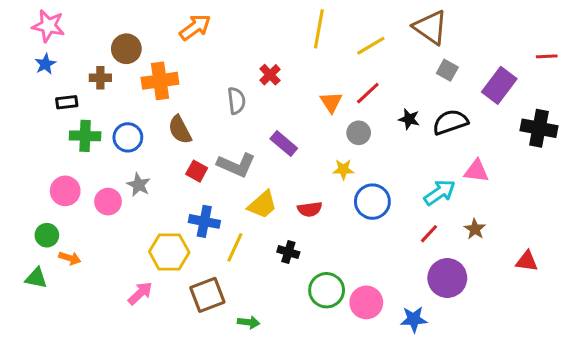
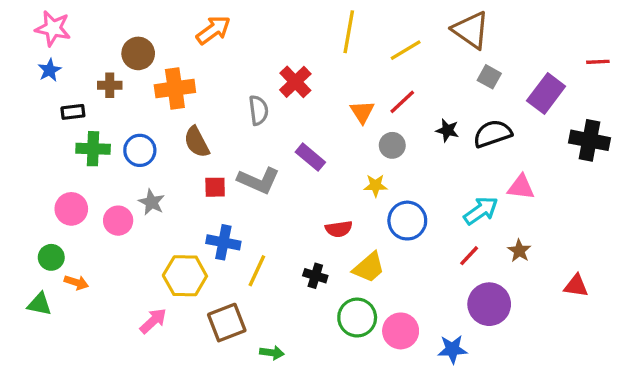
red cross: (270, 75) -> (295, 82), size x1.4
red square: (197, 171) -> (215, 187), turned -30
yellow trapezoid: (262, 205) -> (369, 267), moved

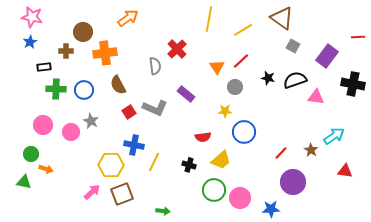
red square: (215, 187) -> (129, 112), turned -32
pink triangle: (521, 187) -> (316, 97), moved
cyan arrow: (481, 211) -> (334, 136), moved
brown square: (227, 323) -> (122, 194), moved

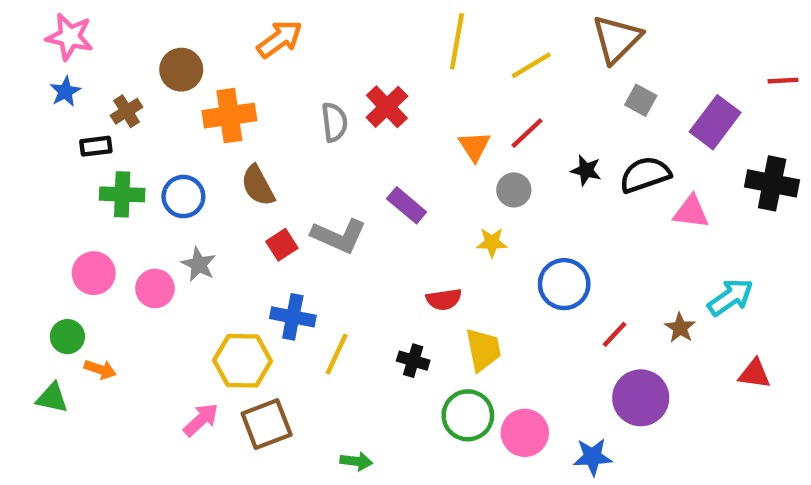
brown triangle: (282, 18) -> (617, 39), turned 40
brown cross: (66, 51) -> (127, 111), moved, turned -32
gray semicircle: (155, 66) -> (334, 122), moved
blue circle: (244, 132) -> (564, 284), moved
yellow trapezoid: (221, 160) -> (483, 350), turned -60

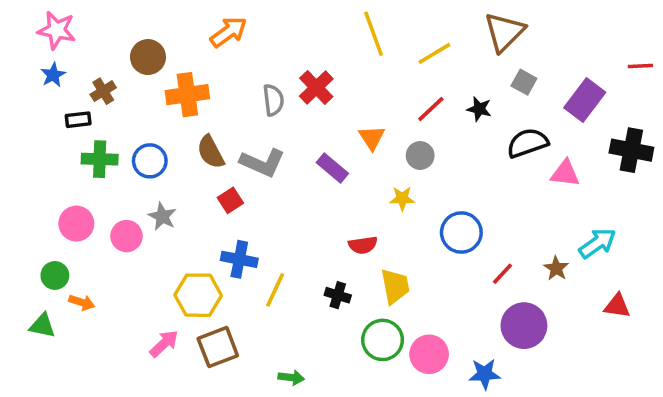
yellow line: (457, 41) -> (374, 34), turned -30
orange triangle: (474, 146) -> (372, 138), moved
black star: (586, 170) -> (479, 109), moved
gray L-shape: (339, 236) -> (263, 163), moved

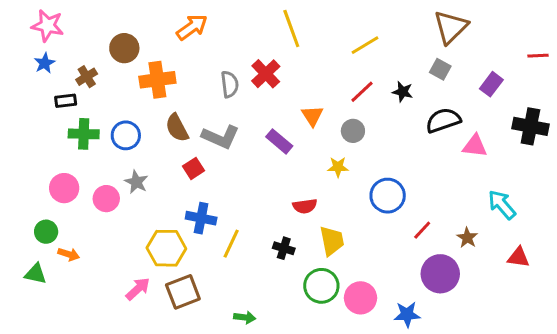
brown triangle: (504, 32) -> (451, 27), moved
yellow line: (374, 34) -> (291, 29), moved
purple rectangle: (585, 100) -> (491, 84), size x0.7
cyan arrow: (597, 243) -> (502, 205), turned -96
brown star: (556, 268) -> (467, 238), moved

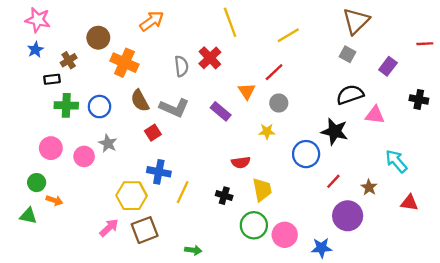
orange cross: (157, 80) -> (124, 63), turned 32
red line: (362, 92) -> (274, 72), moved
black star: (403, 92) -> (335, 131), moved, size x1.6
black cross: (530, 126) -> (419, 99), size x0.7

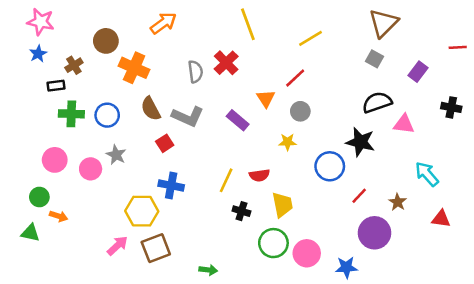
yellow line: (183, 192) -> (226, 180), moved

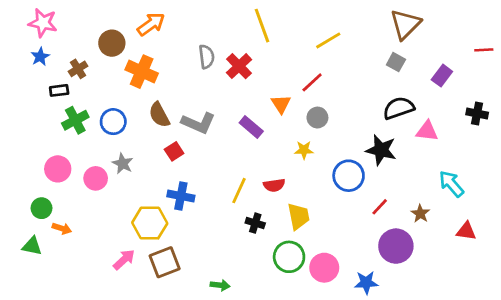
orange arrow: (163, 23) -> (151, 24), moved
gray semicircle: (195, 72) -> (207, 57), moved
green cross: (71, 114) -> (75, 120), turned -30

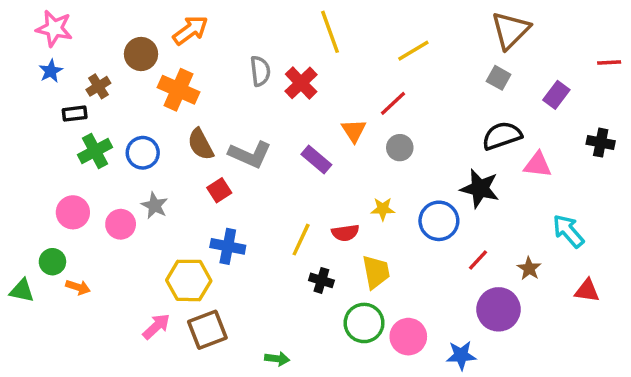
yellow star: (304, 150) -> (383, 209), moved
green triangle: (32, 246) -> (22, 291), moved

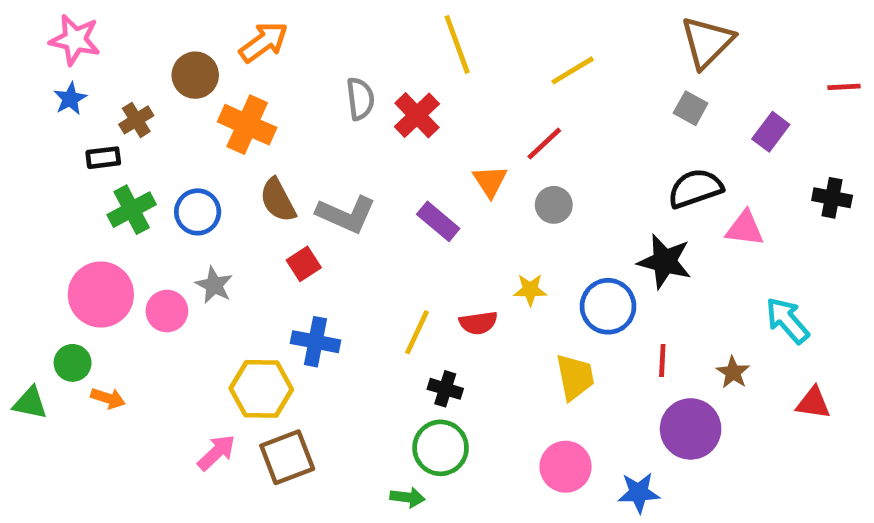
pink circle: (73, 212) -> (101, 294), size x1.4
red line: (478, 260) -> (662, 361), turned -40
yellow trapezoid: (376, 272) -> (575, 377), moved
green circle: (364, 323) -> (441, 448), moved
green arrow: (277, 359) -> (408, 497), moved

